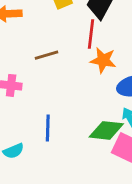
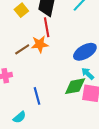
orange star: (103, 60) -> (40, 44), moved

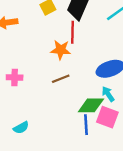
brown line: (22, 49) -> (61, 79), moved
blue line: (37, 96) -> (86, 125), moved

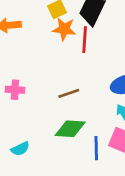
orange star: (61, 50) -> (64, 29), moved
green diamond: (91, 105) -> (70, 129), moved

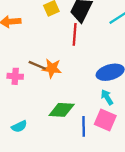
orange star: (64, 29) -> (52, 68), moved
brown line: (69, 93) -> (37, 65), moved, turned 42

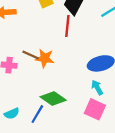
green diamond: (62, 110) -> (53, 99), turned 30
blue line: (84, 126) -> (37, 114), moved, turned 30

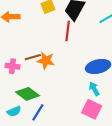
brown line: (31, 55) -> (33, 57), turned -42
green diamond: (53, 99) -> (27, 94), moved

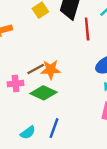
red line: (68, 31) -> (87, 29), moved
green diamond: (27, 94) -> (43, 93), moved

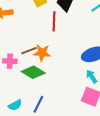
red line: (87, 29) -> (54, 21), moved

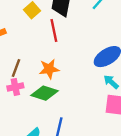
brown line: (29, 51) -> (16, 68), moved, turned -35

